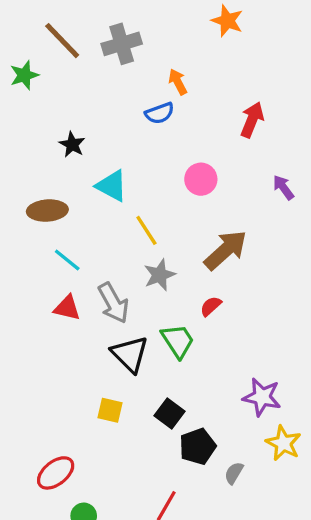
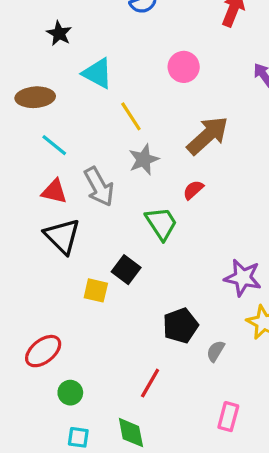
black triangle: (130, 354) -> (62, 236), moved
black square: (169, 414) -> (126, 270), moved

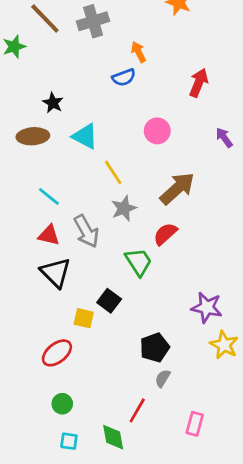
brown ellipse: (35, 97) -> (33, 136), moved
red semicircle: (193, 190) -> (165, 234), size x1.4
red ellipse: (43, 351) -> (57, 353), moved
gray semicircle: (216, 351) -> (163, 378), moved
red line: (150, 383) -> (137, 410), moved

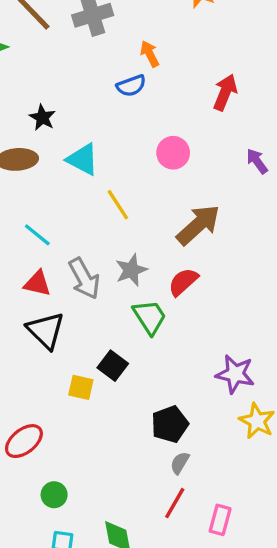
gray star: (124, 208) -> (131, 270), moved
red ellipse: (57, 353) -> (24, 441), moved
red line: (137, 410) -> (175, 503), moved

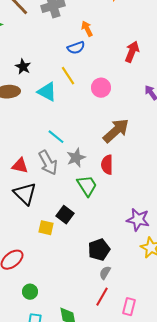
yellow line: (118, 205) -> (68, 76), moved
cyan line: (37, 235) -> (56, 137), moved
red semicircle: (183, 282) -> (107, 165), turned -48

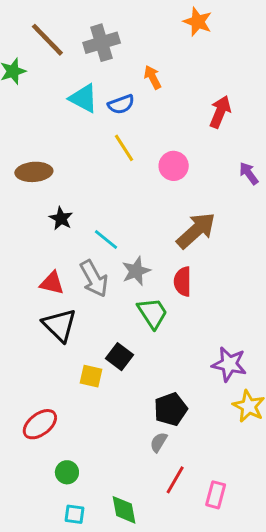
blue semicircle: (76, 48) -> (121, 104), moved
black star: (23, 67) -> (61, 218), moved
cyan triangle: (47, 92) -> (83, 98), moved
gray semicircle: (105, 273) -> (159, 442), moved

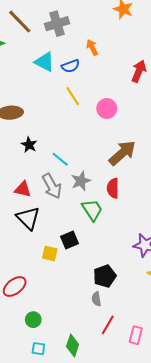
black square: (120, 357) -> (69, 240), turned 30
gray semicircle: (159, 442) -> (96, 299), turned -40
green diamond: (124, 510) -> (73, 346), turned 30

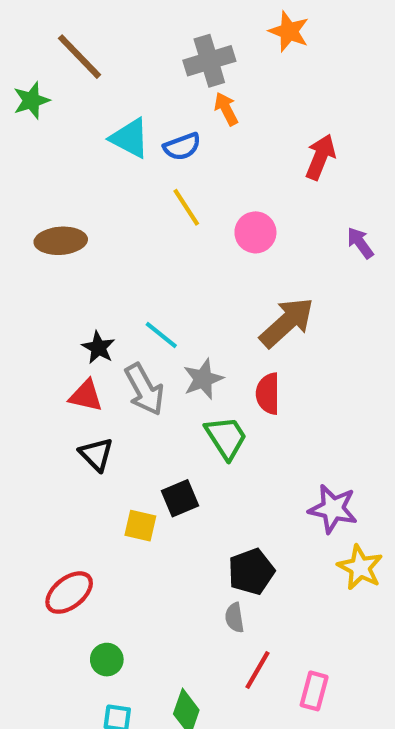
gray cross: (57, 24) -> (209, 61), moved
black star: (29, 145) -> (98, 348), moved
black triangle: (28, 218) -> (96, 454), size x0.7

